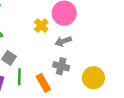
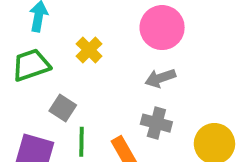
yellow cross: (41, 26) -> (89, 50), moved

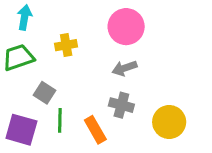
yellow cross: (89, 50) -> (66, 45), turned 35

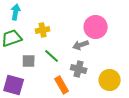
pink circle: (126, 27) -> (96, 27), moved
gray square: (45, 93) -> (29, 61), turned -32
green line: (60, 120) -> (52, 56), moved, turned -49

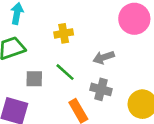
pink circle: (96, 27) -> (134, 19), moved
yellow cross: (43, 30) -> (64, 33), moved

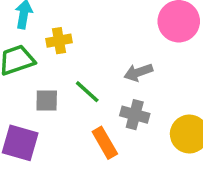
yellow cross: (64, 33) -> (59, 41), moved

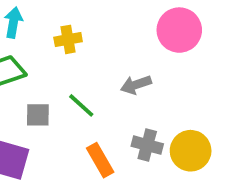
yellow cross: (59, 41) -> (68, 39), moved
gray cross: (135, 115) -> (147, 145), moved

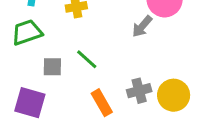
gray arrow: (136, 85) -> (142, 26), moved, turned -30
gray cross: (147, 145) -> (139, 91), turned -30

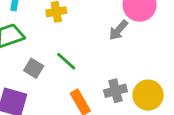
gray square: (52, 67) -> (34, 68), turned 30

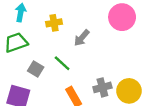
gray arrow: (118, 30) -> (82, 38), moved

